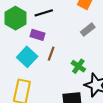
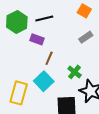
cyan square: (27, 57) -> (44, 81), moved

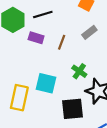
brown line: (49, 58) -> (62, 42), moved
cyan square: (44, 81) -> (46, 83), turned -30

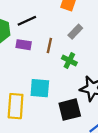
green cross: (79, 71) -> (69, 60), moved

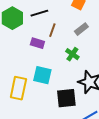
purple rectangle: (24, 45) -> (37, 43), moved
brown line: (49, 45) -> (52, 30), moved

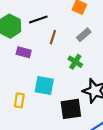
purple rectangle: (37, 43) -> (24, 52), moved
yellow rectangle: (18, 88) -> (19, 100), size x0.6

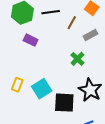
brown line: (53, 37) -> (72, 23), moved
cyan square: (44, 85) -> (42, 89), moved, turned 36

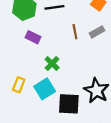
brown line: (72, 23) -> (75, 32), moved, turned -40
green cross: (77, 59) -> (52, 64), moved

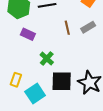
cyan square: (45, 89) -> (35, 94), moved
black square: (69, 104) -> (62, 81), moved

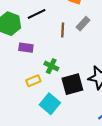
brown line: (67, 28) -> (63, 30), turned 32
yellow rectangle: (16, 80) -> (33, 81), moved, turned 64

